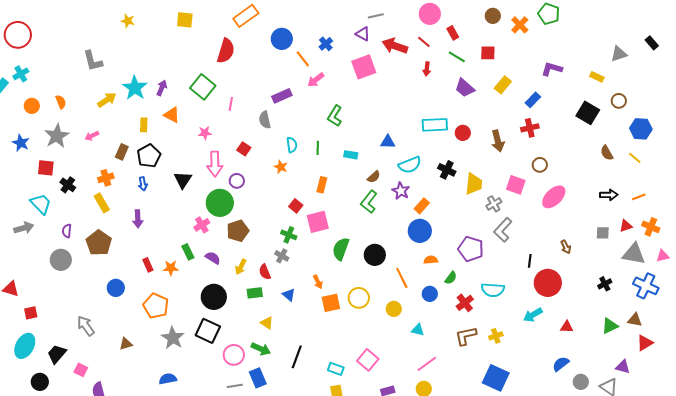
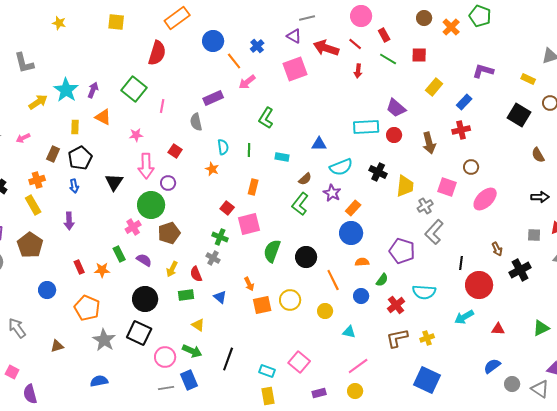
purple trapezoid: (465, 88) -> (396, 108), moved
black cross: (605, 284) -> (520, 270), moved, size x1.5

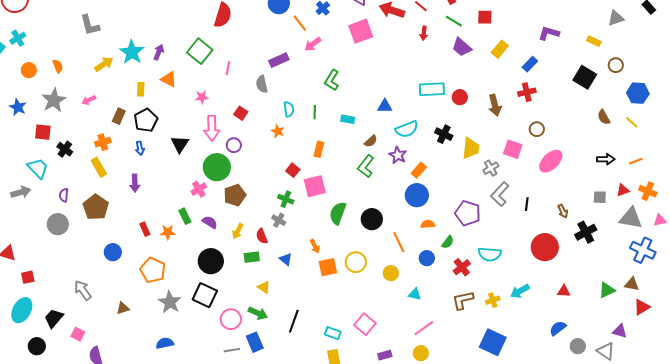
purple trapezoid: (396, 108) -> (462, 47), moved
black line: (461, 263) -> (527, 204), moved
cyan arrow: (464, 317) -> (520, 291), moved

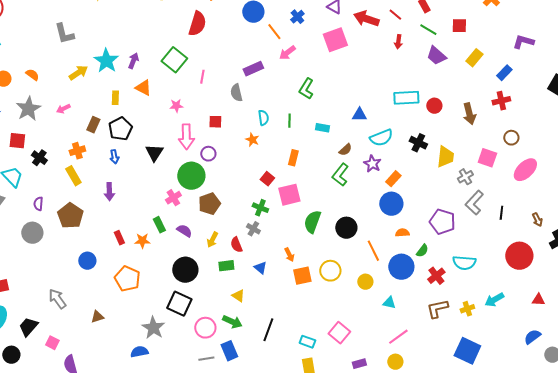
orange semicircle: (58, 66) -> (32, 75), turned -32
red square: (241, 113) -> (215, 122), turned -32
blue circle: (427, 258) -> (401, 267), size x1.6
gray star: (170, 302) -> (153, 328), moved

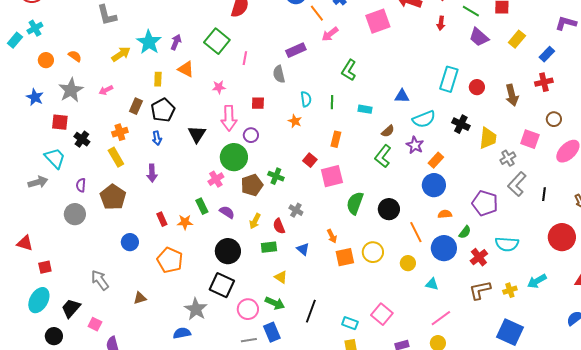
cyan rectangle: (406, 98) -> (449, 79), turned -70
green cross: (260, 208) -> (276, 176), moved

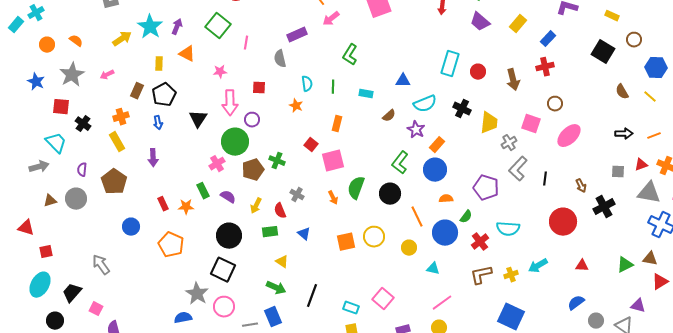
green L-shape: (383, 156) -> (400, 163), moved
orange arrow: (332, 236) -> (333, 198), moved
brown triangle: (140, 298) -> (50, 201), moved
pink circle: (248, 309) -> (224, 307), moved

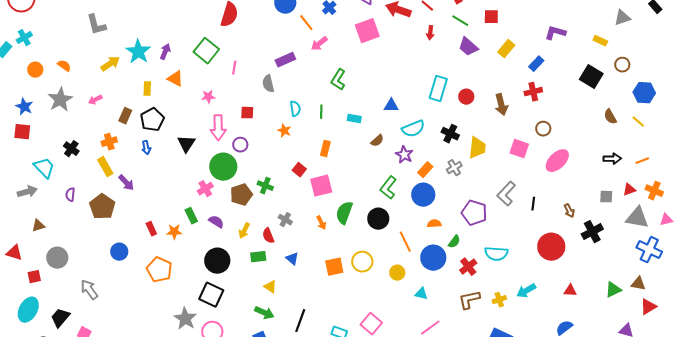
red square: (61, 107) -> (22, 132), moved
gray cross: (509, 143) -> (454, 168), moved
purple arrow: (153, 158) -> (126, 183), moved, turned -42
gray circle: (76, 199) -> (57, 258), moved

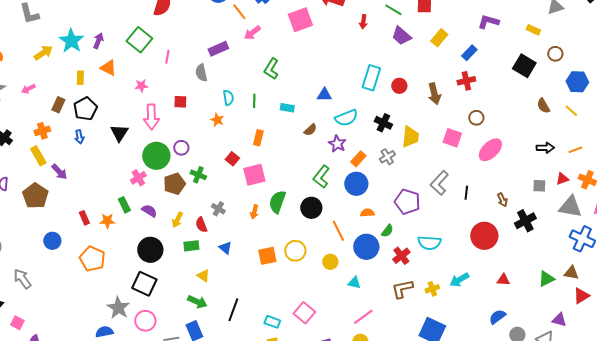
purple circle: (240, 145) -> (181, 148), moved
orange arrow: (321, 223) -> (254, 212), turned 40

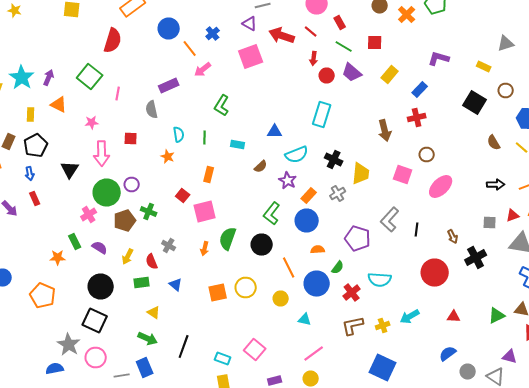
red circle: (399, 86) -> (327, 76), moved
red rectangle: (84, 218) -> (35, 198), moved

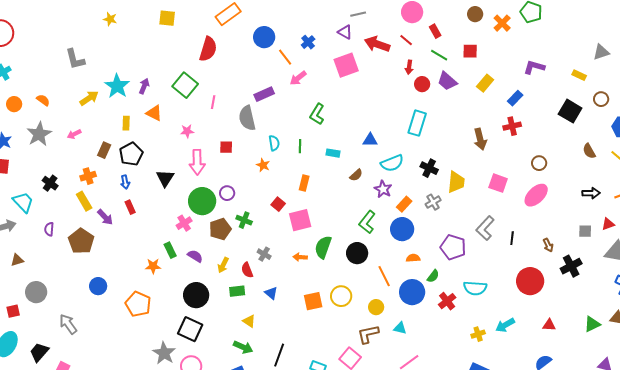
gray semicircle: (152, 110) -> (247, 118), size x1.4
brown circle: (427, 154) -> (539, 163), moved
orange arrow: (205, 248) -> (300, 257), turned 80
brown L-shape: (353, 326) -> (368, 334), moved

